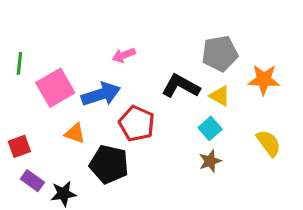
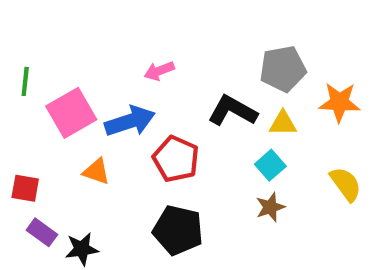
yellow triangle: (220, 96) -> (283, 123), turned -30
red square: (19, 146) -> (25, 188), turned 30
black pentagon: (109, 164) -> (178, 230), moved

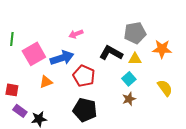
orange triangle: (96, 171) -> (46, 82), turned -40

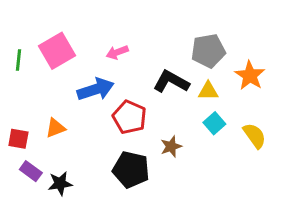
orange star: (162, 49) -> (250, 75), turned 30
pink square: (34, 54) -> (57, 51), moved
cyan square: (129, 79) -> (214, 123), moved
orange triangle: (46, 82) -> (55, 128), moved
brown star: (129, 99) -> (171, 146), moved

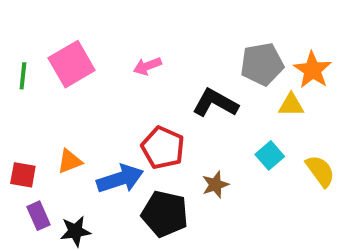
orange star: (250, 75) -> (313, 70), moved
blue arrow: (96, 89) -> (120, 179), moved
yellow triangle: (208, 91) -> (291, 105), moved
purple rectangle: (31, 171) -> (39, 216), turned 30

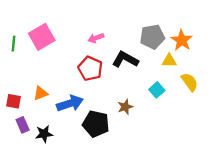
pink arrow: (147, 66) -> (96, 38), moved
red pentagon: (163, 148) -> (90, 68), moved
yellow semicircle: (320, 171) -> (190, 82), moved

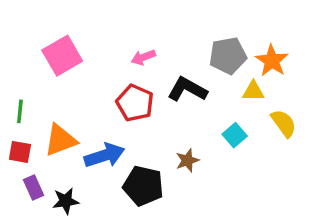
green line: (14, 44) -> (20, 111), moved
orange triangle: (41, 93) -> (61, 140), size x1.5

